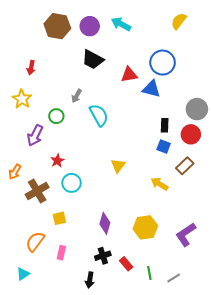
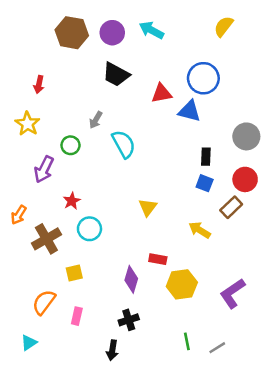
red circle: (191, 134) -> (245, 179), moved
red rectangle: (126, 264) -> (158, 259), moved, turned -40

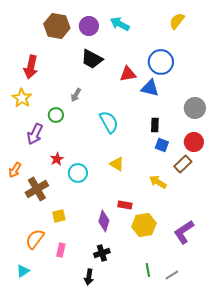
red arrow: (39, 85) -> (31, 67), size x1.6
cyan semicircle: (124, 144) -> (109, 122), moved
black rectangle: (206, 157) -> (155, 125), moved
yellow triangle: (148, 207) -> (117, 164), turned -35
cyan circle: (89, 229) -> (78, 173), moved

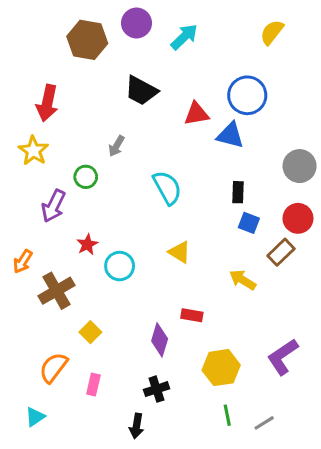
cyan arrow: (120, 24) -> (184, 37), turned 108
purple circle: (89, 26) -> (136, 23), moved
yellow square: (59, 216) -> (90, 332), turned -32
yellow hexagon: (144, 225) -> (221, 368), moved

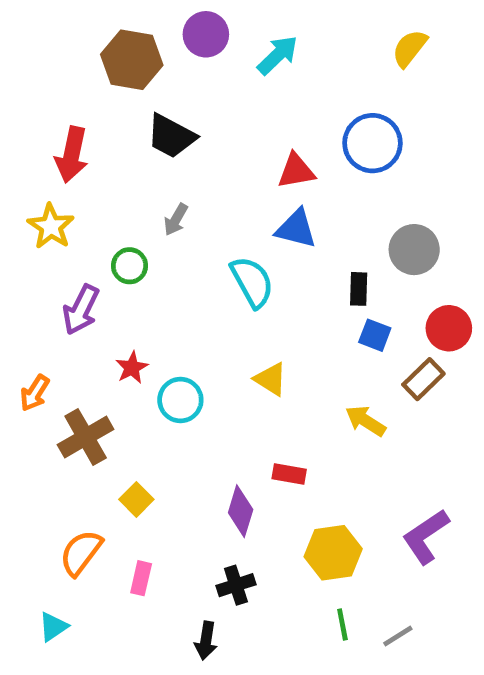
black trapezoid: (141, 91) -> (171, 136), moved
blue triangle: (230, 135) -> (296, 229), moved
gray circle: (300, 166) -> (414, 250), moved

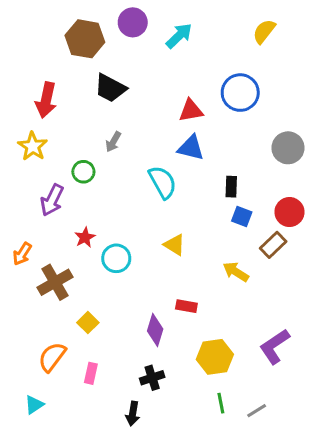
gray circle: (414, 250) -> (288, 148), moved

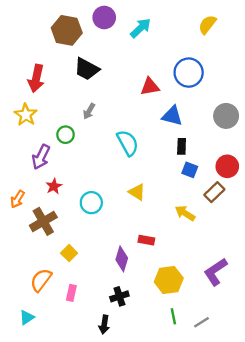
blue triangle: (191, 148) -> (172, 116), moved
red star: (85, 237) -> (54, 186), moved

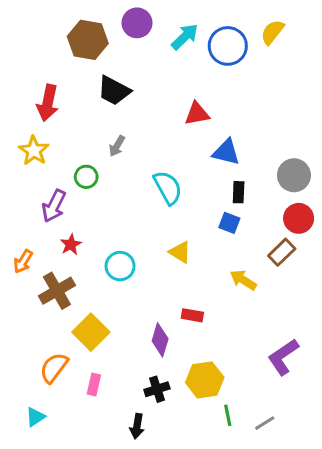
blue circle: (189, 73) -> (228, 46), moved
gray circle: (226, 116) -> (294, 175), moved
blue square: (190, 170) -> (229, 223), moved
yellow square: (69, 253) -> (91, 332), size x1.6
yellow hexagon: (169, 280) -> (205, 380), moved

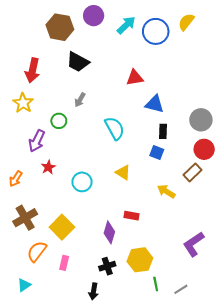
brown cross: (57, 291) -> (25, 218), moved

